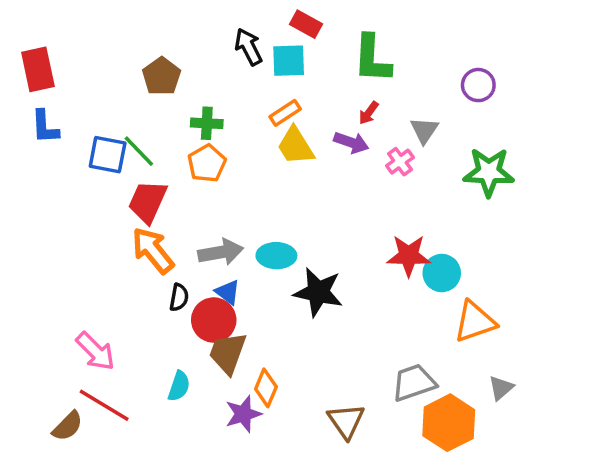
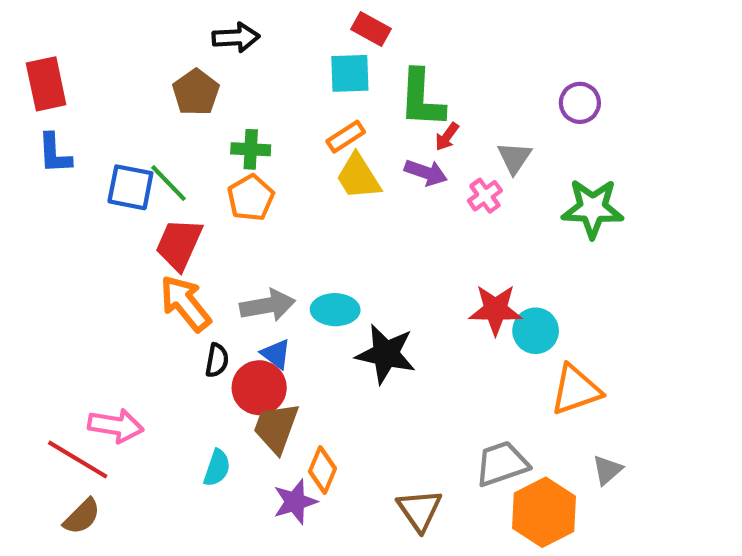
black arrow: (249, 47) -> (236, 37), moved, turned 114
green L-shape: (372, 59) -> (422, 99), moved
pink arrow: (95, 351) -> (116, 426), turned -36
red line: (104, 405) -> (78, 459), moved

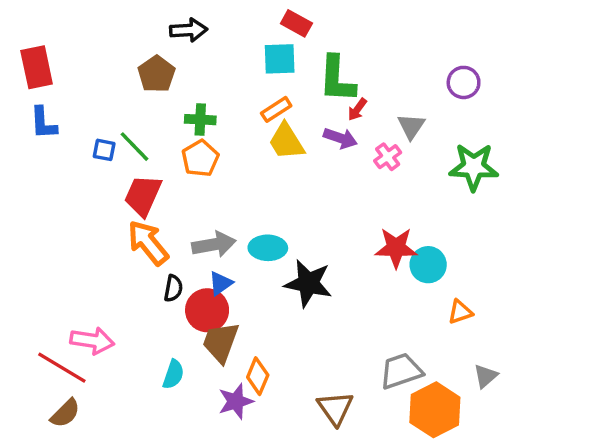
blue square: (130, 187) -> (104, 150), size x0.6
blue triangle: (276, 354) -> (221, 283), turned 48
orange triangle: (576, 390) -> (460, 312), size x0.6

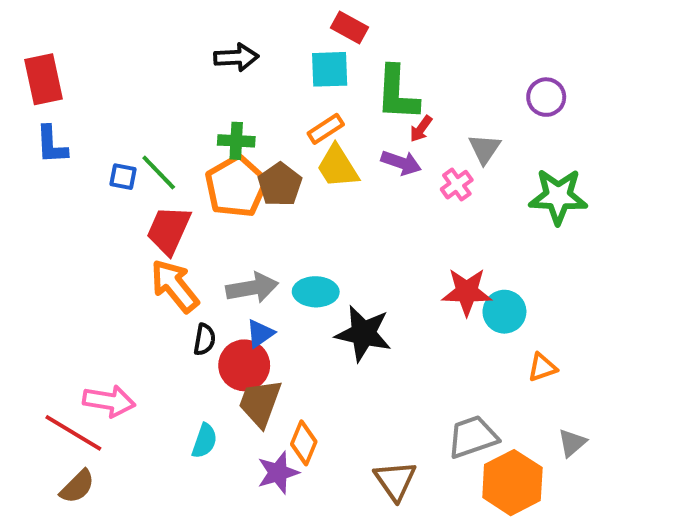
black arrow: (188, 30) -> (236, 57), moved
brown pentagon: (156, 74) -> (280, 185), moved
orange pentagon: (200, 158) -> (236, 186), size x1.4

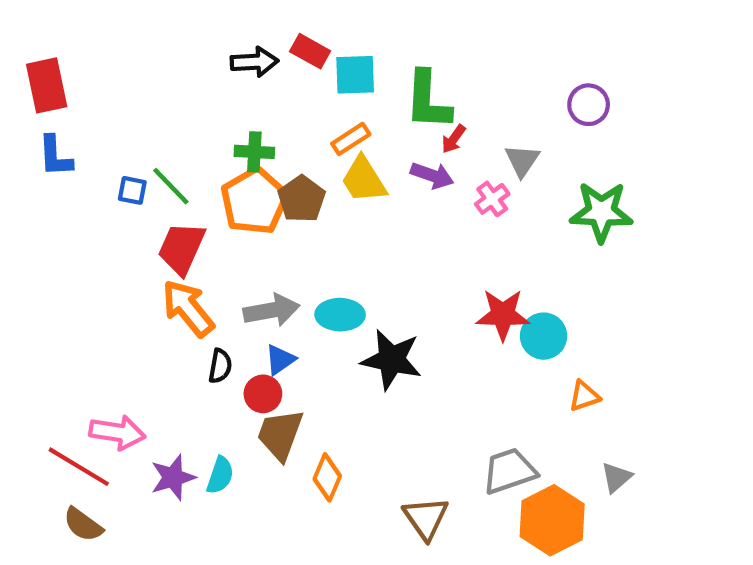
red rectangle: (349, 28) -> (310, 51), moved
red circle: (244, 365) -> (263, 394), size x0.7
purple star: (278, 473) -> (173, 477), moved
brown semicircle: (77, 487) -> (83, 525), turned 81

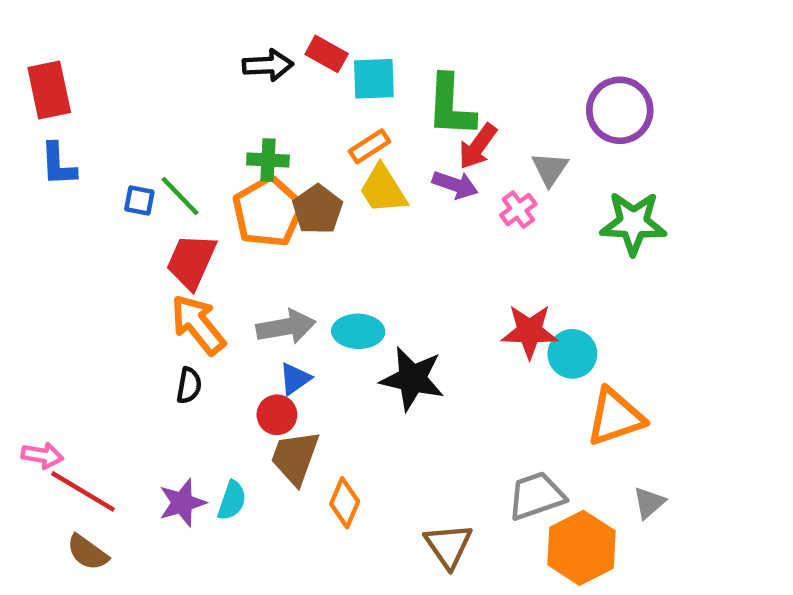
purple circle: (589, 105) -> (620, 110), size x1.5
red arrow: (454, 139) -> (478, 146), size x1.5
black semicircle: (220, 366) -> (189, 385), moved
orange triangle: (584, 396) -> (615, 417), size x1.8
pink arrow: (117, 432) -> (42, 455), moved, size x0.7

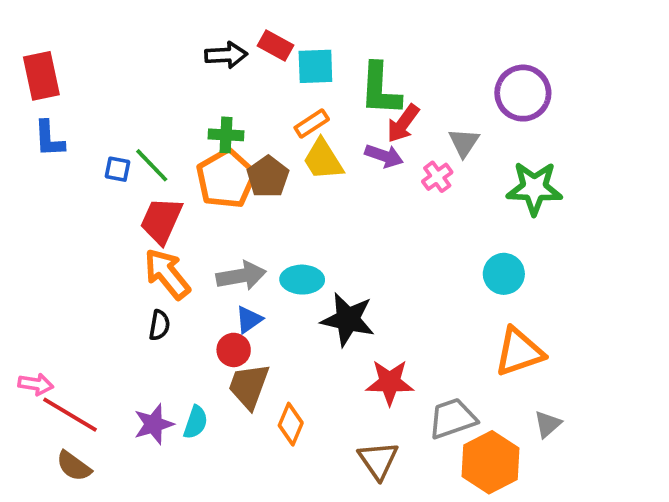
red star: (530, 331) -> (390, 382), moved
cyan circle: (572, 354) -> (504, 274), moved

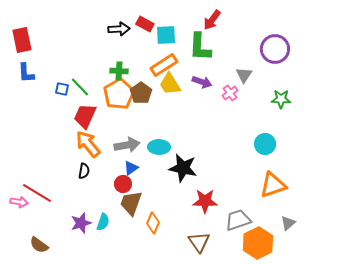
orange rectangle: (312, 123) -> (164, 65), size x1.5
red arrow: (403, 123) -> (212, 20), moved
green star: (534, 188) -> (281, 99), size x0.7
red line: (70, 415) -> (37, 193), moved

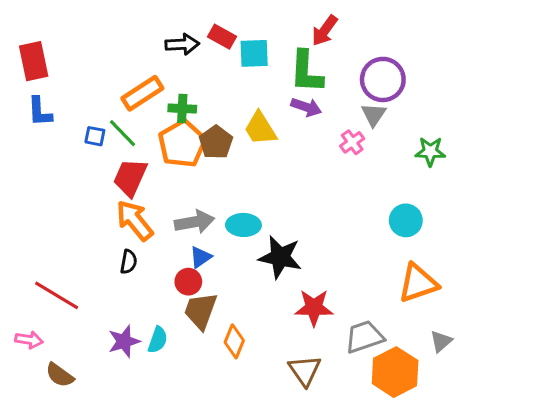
purple circle: (275, 49) -> (383, 79), moved
orange rectangle: (164, 65) -> (142, 93), moved
purple arrow: (202, 82) -> (306, 107), moved
pink arrow: (19, 202) -> (29, 340), moved

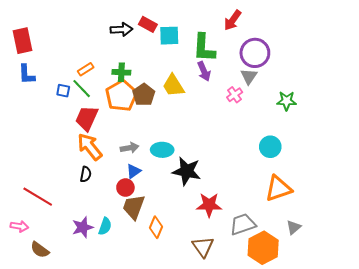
red arrow: (325, 30) -> (233, 20), moved
orange rectangle: (142, 93) -> (86, 69), moved, size x0.6
purple arrow: (306, 107) -> (204, 71), turned 48
gray arrow: (194, 222) -> (130, 148), size x0.7

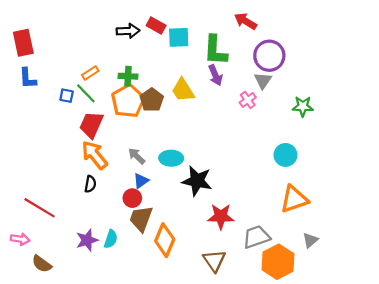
red arrow: (233, 20) -> (246, 21), turned 85
gray arrow: (130, 148) -> (137, 156), turned -126
orange diamond: (156, 227) -> (165, 240), size x1.4

